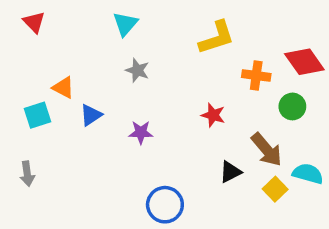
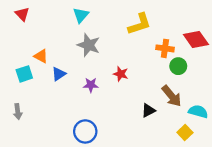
gray star: (137, 70) -> (89, 45), size x1.5
green circle: (292, 106) -> (178, 66), moved
red star: (213, 115) -> (121, 74), moved
yellow square: (275, 189) -> (185, 133), moved
blue circle: (165, 205) -> (85, 131), moved

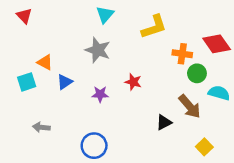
cyan triangle: (81, 15) -> (105, 15), moved
gray arrow: (18, 112) -> (41, 127), moved, turned 104
cyan semicircle: (198, 112) -> (219, 93), moved

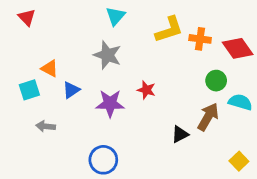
orange cross: (182, 54) -> (200, 39), moved
purple star: (100, 94) -> (110, 103), size x1.5
brown arrow: (190, 106) -> (208, 117), turned -110
gray arrow: (41, 127) -> (46, 126), moved
yellow square: (204, 147) -> (239, 161), moved

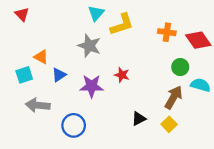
yellow L-shape: (169, 30) -> (122, 24), moved
gray arrow: (46, 126) -> (38, 105), size x1.5
black triangle: (180, 134) -> (139, 119), moved
blue circle: (103, 160) -> (74, 125), moved
yellow square: (239, 161) -> (169, 124), moved

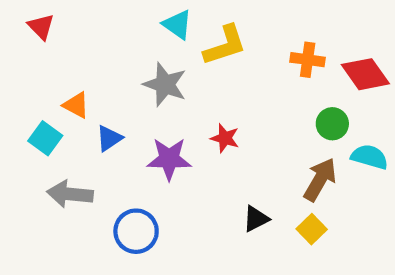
cyan triangle: (96, 13) -> (177, 25), turned -36
cyan square: (24, 75) -> (45, 138), turned -36

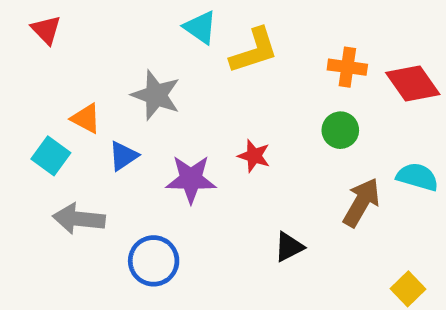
gray star: (165, 85) -> (156, 95), moved
green circle: (332, 124) -> (340, 130), moved
yellow square: (312, 229) -> (408, 289), moved

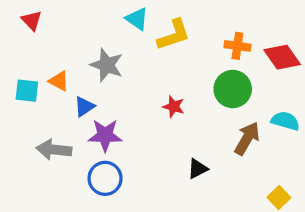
green circle: (340, 130) -> (233, 89), size x1.5
cyan square: (51, 156) -> (27, 91), moved, turned -30
purple star: (191, 179) -> (105, 135), moved

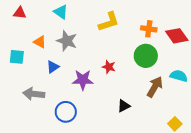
cyan triangle: (137, 19) -> (61, 12), moved
red triangle: (32, 20) -> (20, 13), turned -40
orange triangle: (59, 81) -> (40, 42), moved
purple star: (105, 135) -> (83, 80), moved

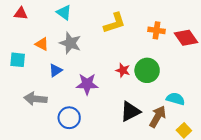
green circle: (146, 56) -> (147, 70), moved
red star: (109, 67) -> (123, 70), moved
cyan semicircle: (179, 76) -> (175, 99), moved
brown arrow: (155, 87) -> (158, 117), moved
black triangle: (124, 106) -> (130, 111), size x1.5

